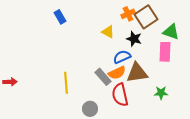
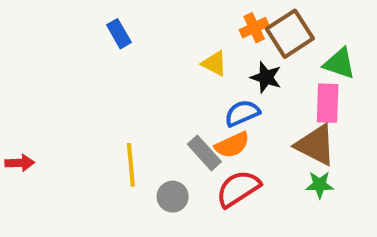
brown triangle: (137, 73) -> (316, 145), moved, turned 35
red semicircle: (120, 95) -> (238, 189), turned 70
gray circle: (90, 109) -> (173, 197), moved

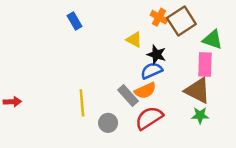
orange cross: (254, 28) -> (159, 17), turned -35
black star: (266, 77) -> (157, 54), moved

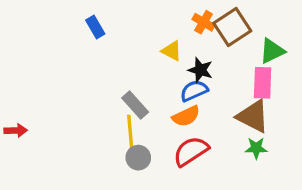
green triangle: (212, 40) -> (272, 51), turned -45
gray rectangle: (128, 96) -> (135, 105), moved
yellow line: (82, 103) -> (130, 132), moved

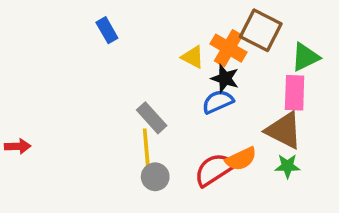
orange cross: (204, 22) -> (228, 48), moved, size x1.4
brown square: (232, 27) -> (261, 30), turned -30
orange semicircle: (186, 116) -> (241, 159), moved

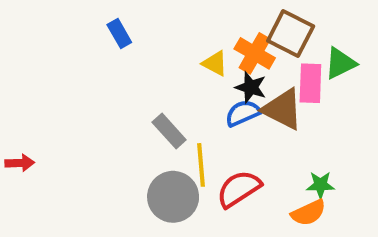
pink rectangle: (295, 93) -> (310, 83), moved
brown triangle: (284, 130) -> (283, 109), moved
yellow line: (146, 148) -> (201, 165), moved
orange semicircle: (241, 159) -> (308, 213), moved
gray circle: (155, 177) -> (173, 197), size x1.6

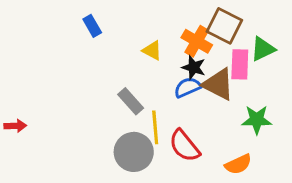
yellow triangle: (215, 63) -> (152, 50), moved
green star: (320, 185) -> (257, 120), moved, size x1.4
red semicircle: (239, 189) -> (184, 146), turned -96

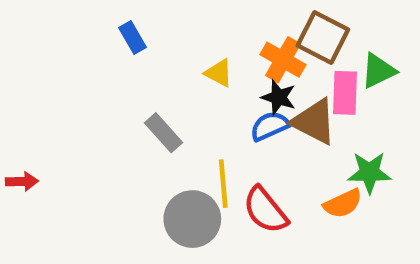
gray rectangle: (131, 101) -> (164, 133), moved
orange semicircle: (238, 164) -> (343, 204), moved

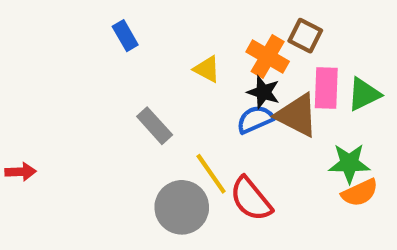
brown square: (323, 38) -> (305, 36), size x0.7
green triangle: (378, 71) -> (364, 94), moved
yellow line: (223, 184) -> (211, 174), turned -30
orange semicircle: (343, 204) -> (360, 193), moved

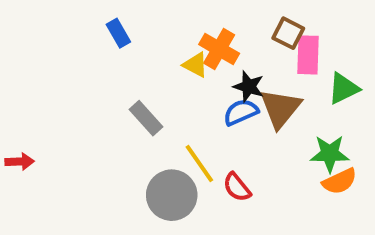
orange cross: (268, 57) -> (219, 49), moved
pink rectangle: (326, 88) -> (308, 55), moved
brown triangle: (297, 115) -> (280, 108), turned 42
red semicircle: (251, 199) -> (237, 187), size x0.7

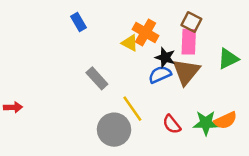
pink rectangle: (308, 55) -> (189, 42), moved
green star: (330, 154) -> (206, 123), moved
red semicircle: (237, 187) -> (172, 124), moved

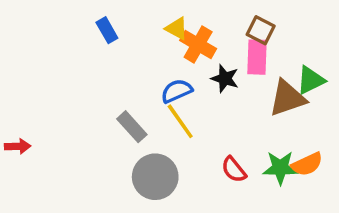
yellow triangle: (130, 43) -> (177, 28), moved
brown triangle: (186, 72) -> (287, 98), moved, turned 32
blue semicircle: (160, 74) -> (177, 91), moved
gray rectangle: (97, 78) -> (132, 127), moved
yellow line: (132, 109) -> (180, 121), moved

